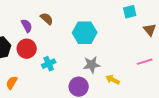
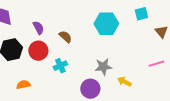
brown semicircle: (47, 19) -> (65, 37), moved
cyan hexagon: (85, 33) -> (106, 24), moved
orange semicircle: (12, 83) -> (23, 85), turned 48

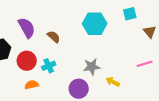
purple semicircle: (38, 28) -> (27, 28), size x1.5
red circle: (38, 51) -> (27, 61), moved
orange semicircle: (23, 85) -> (32, 85), moved

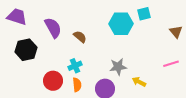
cyan square: (130, 14) -> (144, 14), moved
red circle: (27, 61) -> (53, 81), moved
orange semicircle: (32, 85) -> (77, 85), moved, turned 96

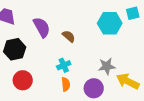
red circle: (53, 81) -> (23, 80), moved
yellow arrow: (139, 82) -> (128, 81), size x1.6

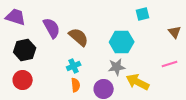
cyan hexagon: (110, 23) -> (122, 42), moved
brown semicircle: (69, 36) -> (79, 37), size x1.5
red circle: (23, 80) -> (23, 80), moved

